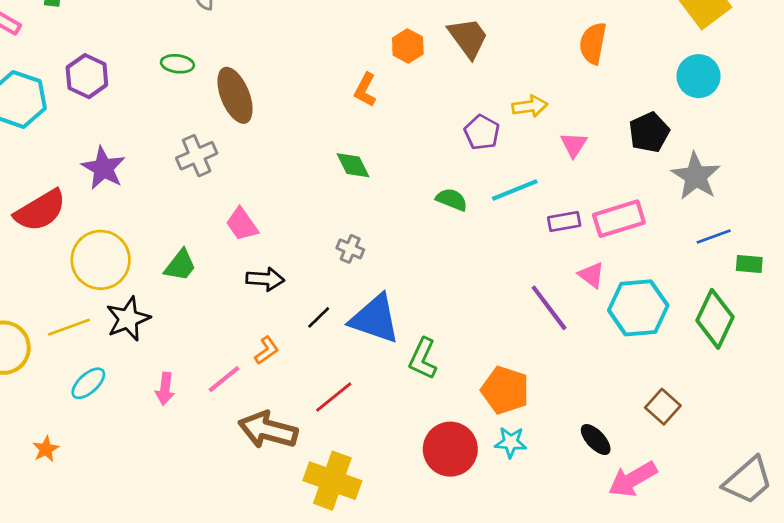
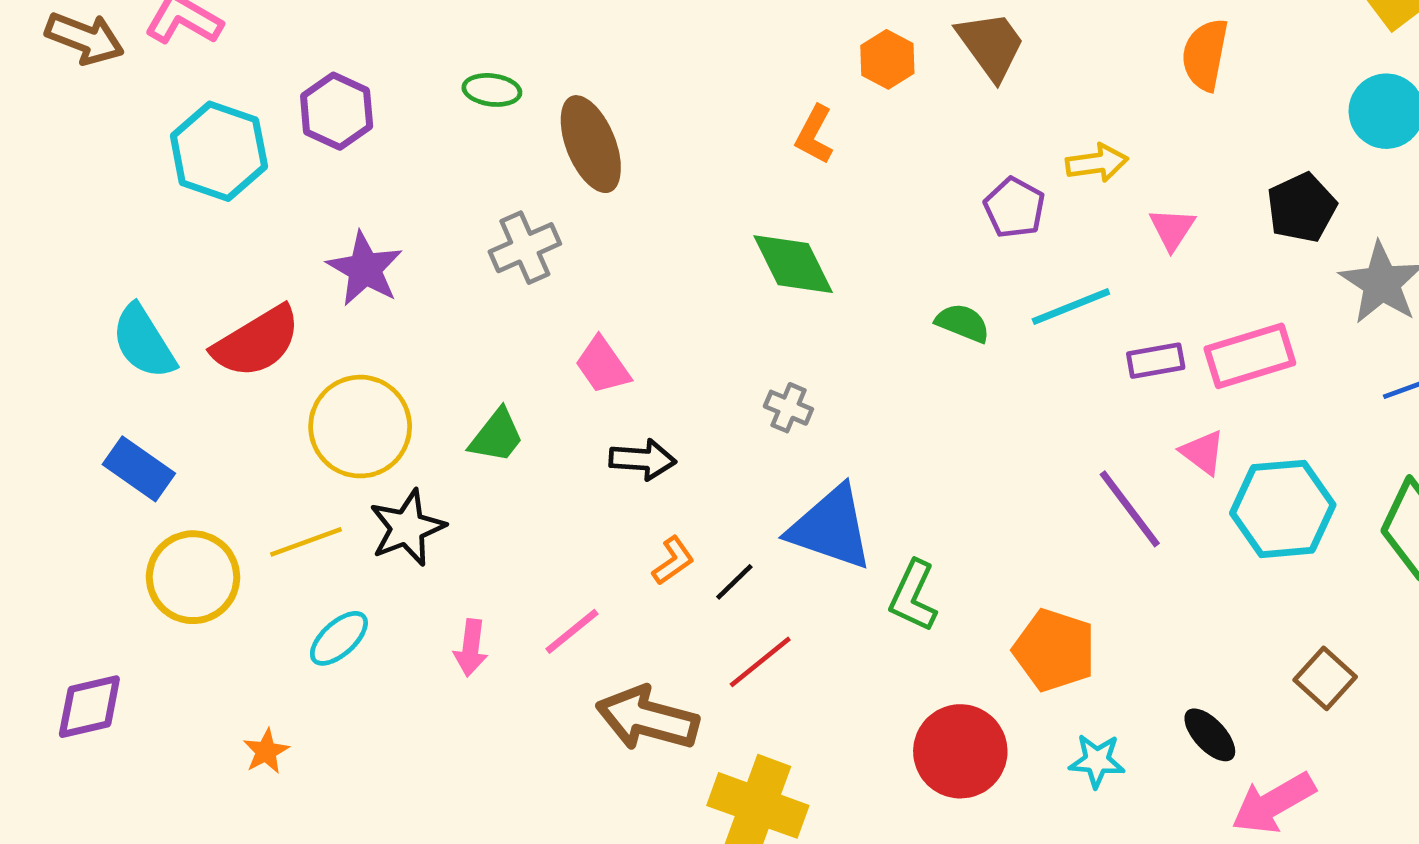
green diamond: (353, 165) -> (793, 264), size x1.4
black line: (319, 317) -> (734, 582), moved
orange L-shape: (267, 350) -> (673, 561), moved
cyan star: (511, 442) -> (1097, 761), moved

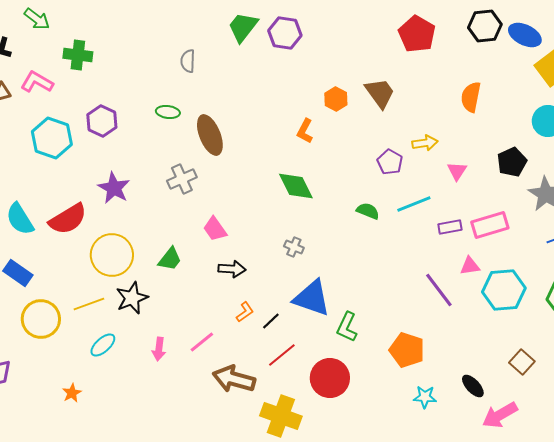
pink triangle: (1203, 452) -> (470, 266), turned -45
red circle: (960, 751) -> (330, 378), moved

